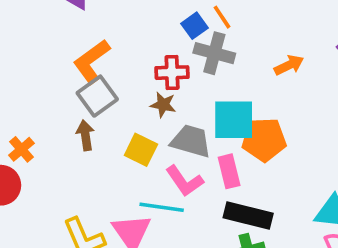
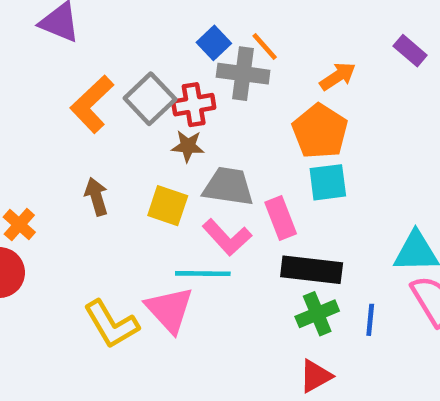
orange line: (222, 17) -> (265, 47), moved
gray square: (97, 96) -> (150, 99), moved
cyan square: (234, 120) -> (328, 182), moved, size x0.7
orange pentagon: (264, 140) -> (320, 131), moved, turned -30

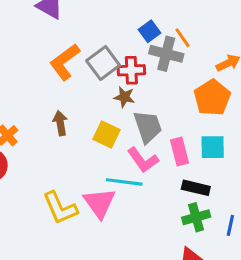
cyan square: (328, 182) -> (213, 147), moved
gray trapezoid: (228, 186) -> (148, 127), turned 56
black rectangle: (312, 270) -> (196, 188), size x0.7

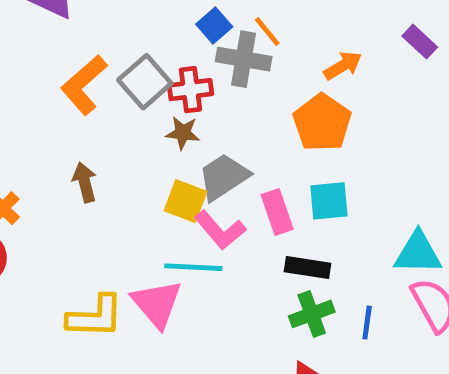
gray trapezoid: (148, 127) -> (224, 177), turned -100
yellow square: (106, 135) -> (186, 201), moved
yellow L-shape: (60, 208) -> (95, 317), turned -60

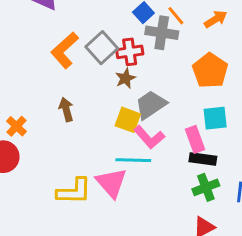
orange arrow: (343, 66) -> (216, 19), moved
brown star: (183, 133) -> (125, 78), turned -30
pink rectangle: (277, 212) -> (195, 139), moved

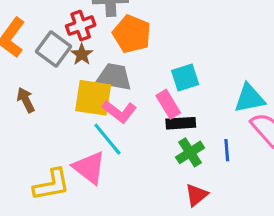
gray square: (102, 48) -> (54, 49), moved
orange pentagon: (210, 71) -> (132, 34), moved
gray trapezoid: (151, 105) -> (114, 77), turned 56
yellow square: (128, 120) -> (93, 98), size x1.4
cyan line: (133, 160) -> (107, 139), turned 60

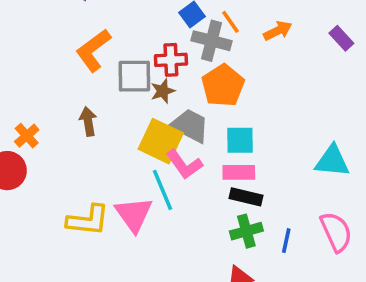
gray square: (54, 49) -> (134, 76), turned 36
cyan square: (185, 77) -> (240, 140), moved
cyan triangle: (250, 98) -> (332, 161), moved
pink rectangle: (168, 104) -> (239, 172), turned -76

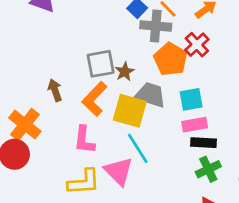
orange L-shape: (93, 50) -> (94, 99), moved
red cross: (171, 60) -> (197, 45), moved, turned -30
brown arrow: (88, 121) -> (55, 90), moved
orange cross: (27, 136) -> (25, 125), size x1.6
pink L-shape: (184, 164) -> (84, 140), moved, turned 52

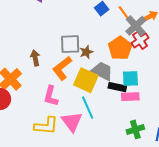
gray cross: (156, 26) -> (136, 26), moved, turned 35
black rectangle: (203, 143) -> (117, 87), moved

